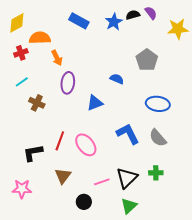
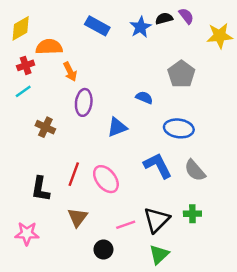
cyan line: (22, 82) -> (23, 91), moved
blue ellipse: (158, 104) -> (179, 128), moved
black L-shape: (33, 153) -> (40, 189), turned -70

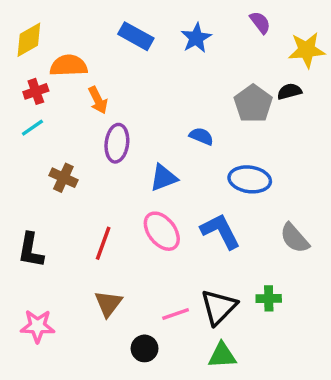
black semicircle: (164, 18) -> (289, 91), moved
gray semicircle: (195, 170) -> (295, 238), moved
pink ellipse: (106, 179) -> (162, 231), moved
black L-shape: (40, 189) -> (31, 250), moved
green triangle: (159, 254) -> (222, 355), turned 40

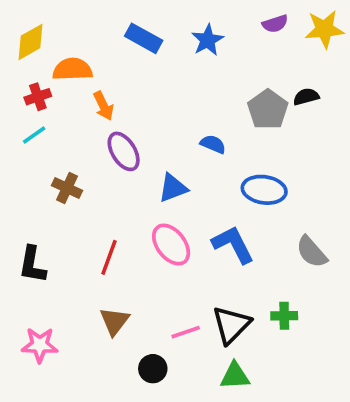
purple semicircle: (260, 22) -> (275, 24), turned 110
yellow star: (307, 50) -> (324, 29), moved
purple ellipse: (117, 143) -> (124, 151), turned -39

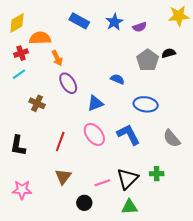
purple semicircle: (275, 24) -> (140, 27), moved

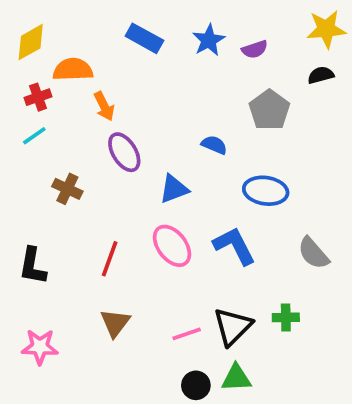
black semicircle: (169, 53) -> (321, 75), moved
black circle: (84, 203) -> (196, 385), moved

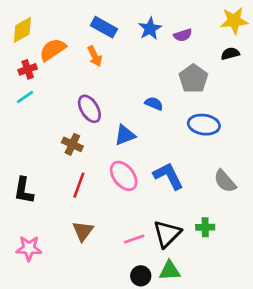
orange semicircle: (73, 70) -> (53, 50), turned -32
orange arrow: (104, 106) -> (95, 56), moved
brown cross: (67, 189) -> (72, 144), moved
blue ellipse: (266, 191) -> (204, 125), moved

